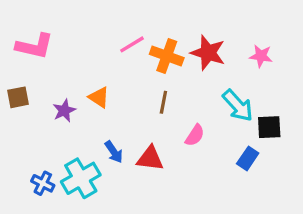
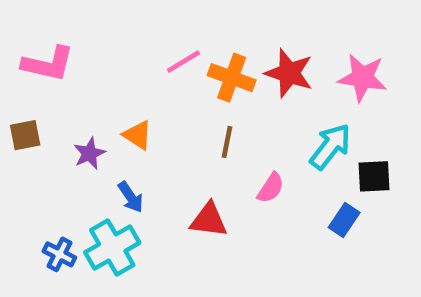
pink star: (261, 56) -> (362, 78), size x1.5
cyan arrow: (238, 106) -> (330, 147), turned -100
blue arrow: (114, 152) -> (131, 197), moved

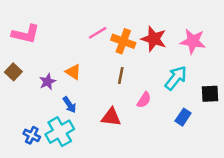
brown square: (25, 135) -> (13, 72), turned -35
black square: (374, 176) -> (210, 94), moved

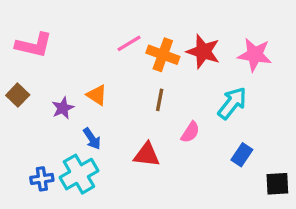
black square: (210, 94) -> (277, 184), moved
blue cross: (32, 135) -> (42, 179), turned -35

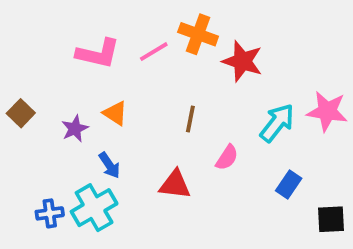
pink L-shape: (34, 45) -> (98, 53), moved
orange cross: (163, 55) -> (198, 34), moved
pink star: (255, 55) -> (327, 111), moved

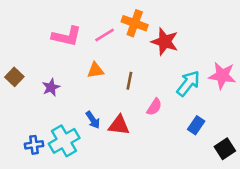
orange triangle: (115, 113) -> (95, 70), moved, turned -42
blue arrow: (109, 165) -> (93, 120), moved
black square: (331, 219) -> (225, 149), turned -30

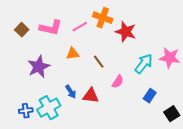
brown square: (14, 77) -> (22, 30), moved
brown line: (129, 81) -> (99, 62), turned -48
purple star: (51, 87) -> (39, 67), size x1.6

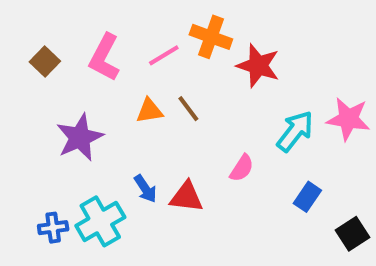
pink L-shape: (51, 28) -> (104, 57), turned 105
brown line: (99, 62) -> (188, 109), moved

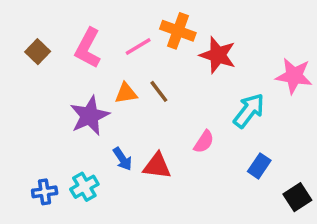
pink star: (348, 119) -> (294, 76), moved
purple star: (80, 137) -> (90, 116), moved
cyan cross: (100, 221) -> (84, 187), size x0.7

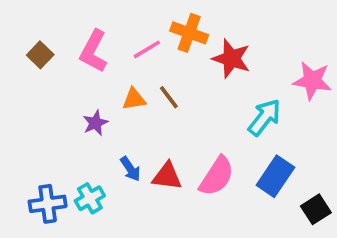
purple star: (90, 116) -> (95, 123), size x0.6
pink semicircle: (204, 142) -> (217, 176), moved, size x1.6
blue rectangle: (259, 166) -> (275, 176), size x1.5
blue cross: (45, 192) -> (48, 204), size x1.4

